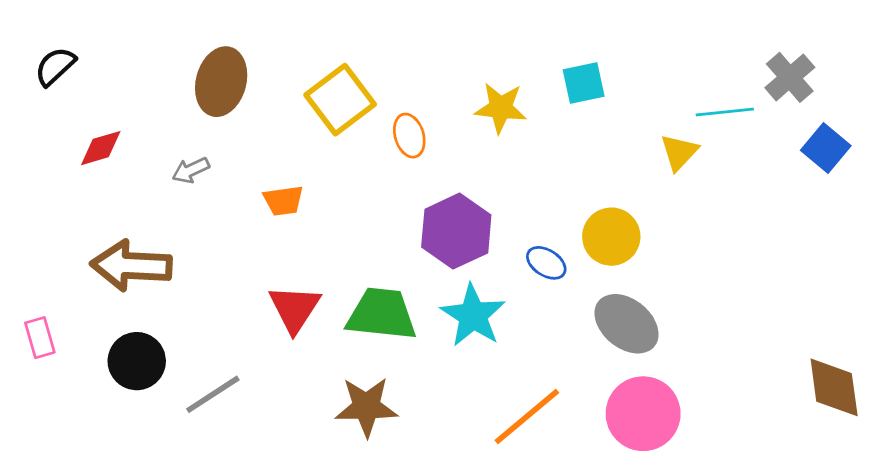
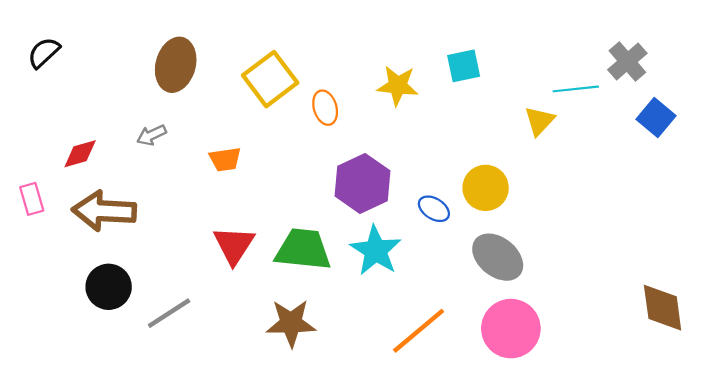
red diamond: (101, 148) -> (80, 154), moved
pink rectangle: (40, 338) -> (32, 199), moved

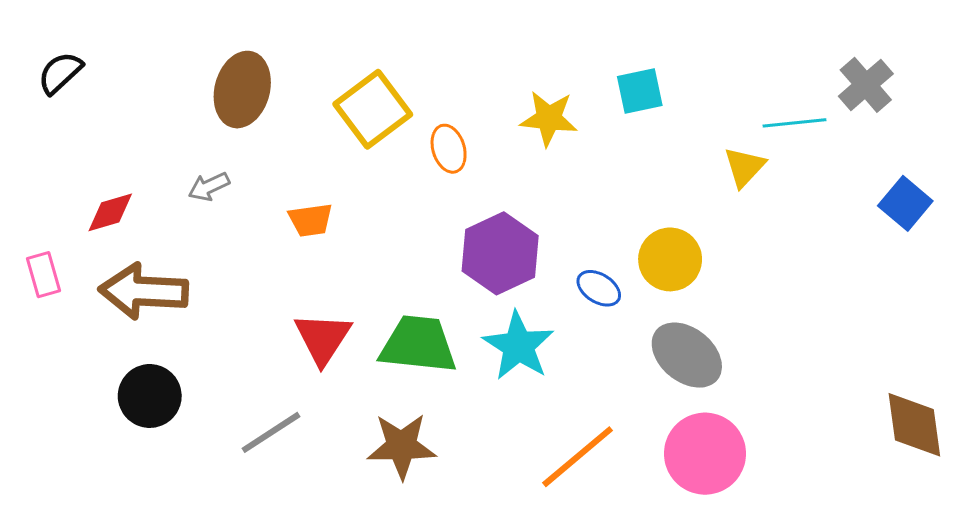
blue square: (656, 118) -> (905, 203), moved
gray line: (169, 313) -> (271, 432), moved

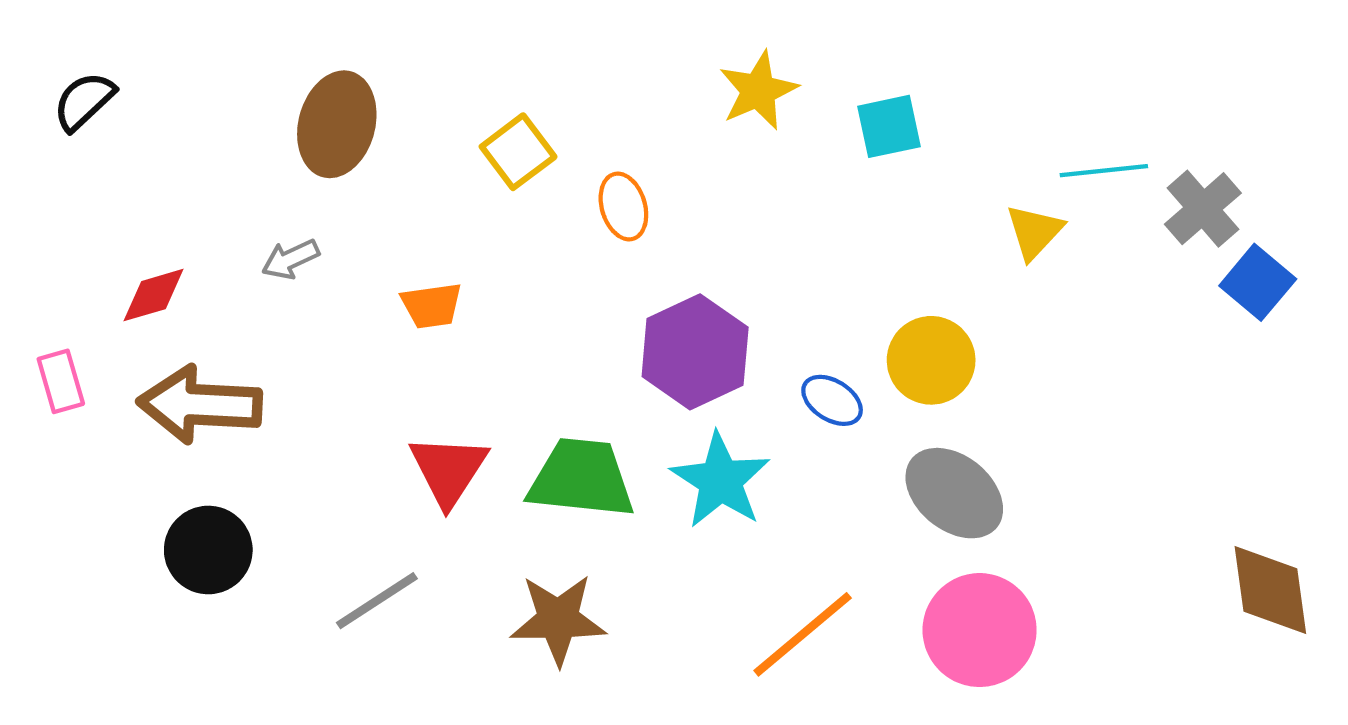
gray cross: (866, 85) -> (1203, 209), moved
yellow square: (373, 109) -> (518, 152), size x0.7
yellow star: (549, 118) -> (758, 91), moved, turned -30

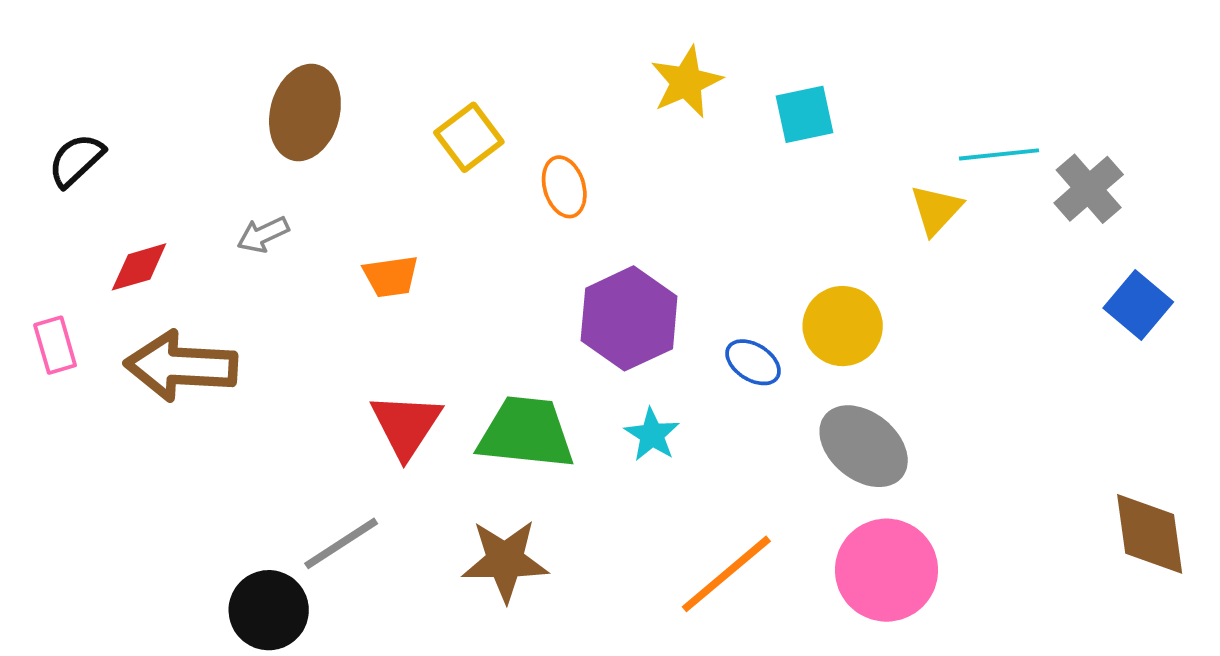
black semicircle: (84, 101) -> (76, 160), moved
blue square: (1258, 282) -> (1138, 305), moved
cyan star: (720, 480) -> (652, 435), size x0.6
black circle: (208, 550) -> (269, 610), moved

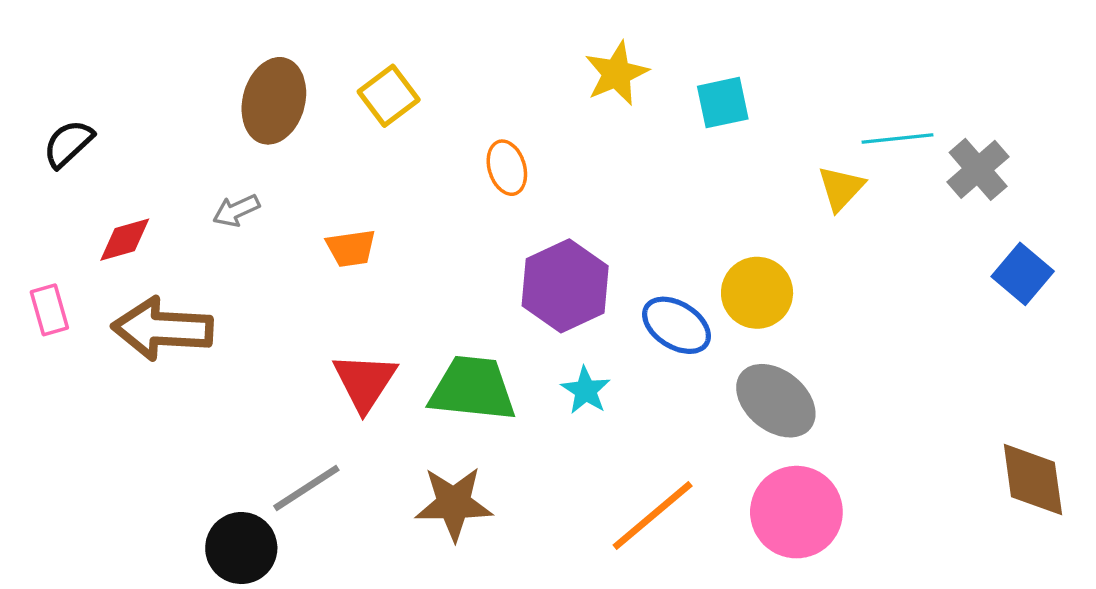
yellow square: (469, 137) -> (389, 96), moved
blue ellipse: (753, 362) -> (677, 325), size x1.4

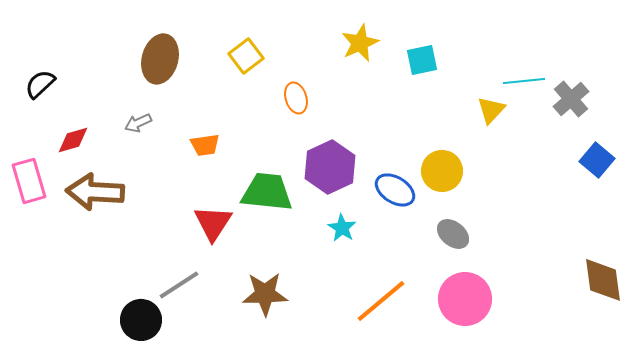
yellow square: (389, 96) -> (246, 56), moved
pink rectangle: (49, 310) -> (29, 181), size x1.5
green trapezoid: (473, 389) -> (267, 192), moved
gray ellipse: (776, 401) -> (453, 234), size x0.7

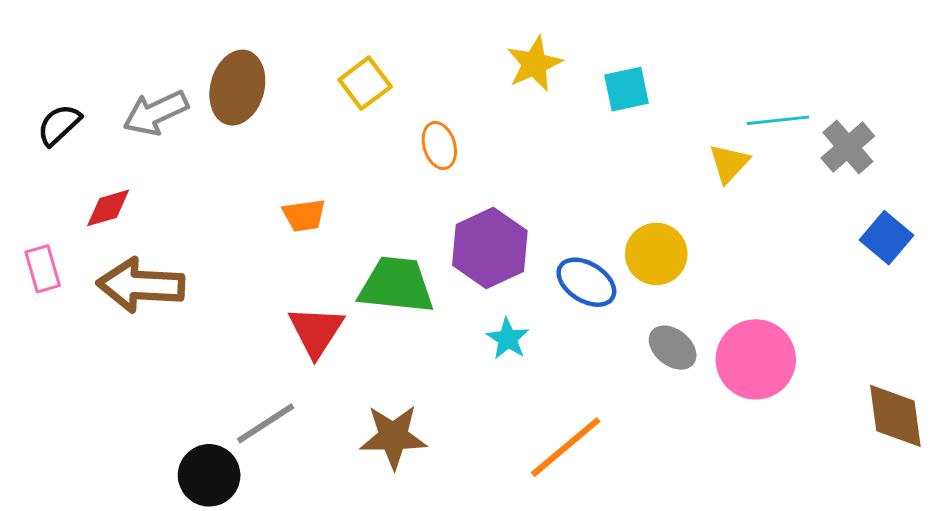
gray arrow: (138, 123) -> (156, 113), moved, size x1.6
pink rectangle: (29, 181) -> (43, 269), size x0.7
pink circle: (465, 299) -> (756, 359), moved

